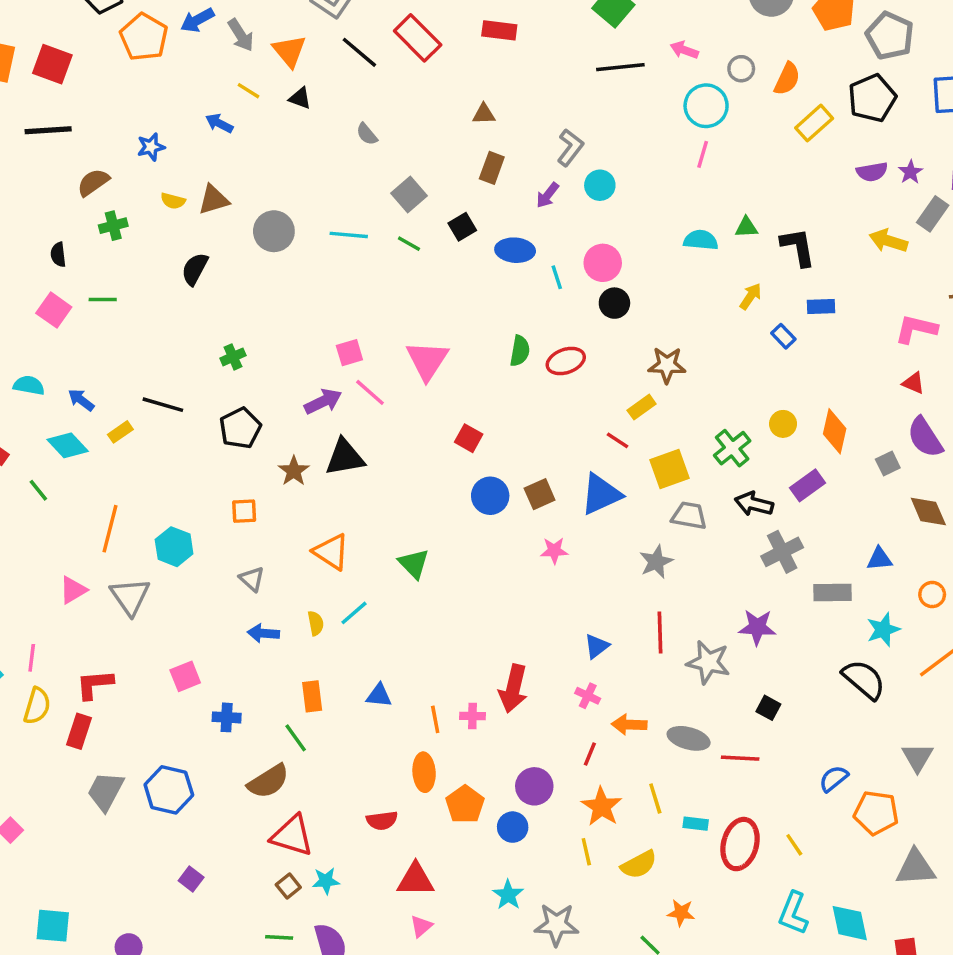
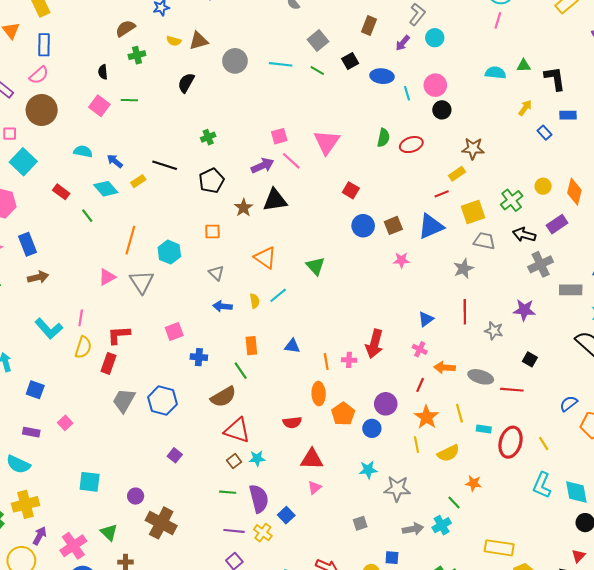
red line: (617, 440) -> (442, 194), turned -56
gray star: (708, 662) -> (494, 331), size x0.7
cyan star: (508, 895) -> (368, 470), turned 30

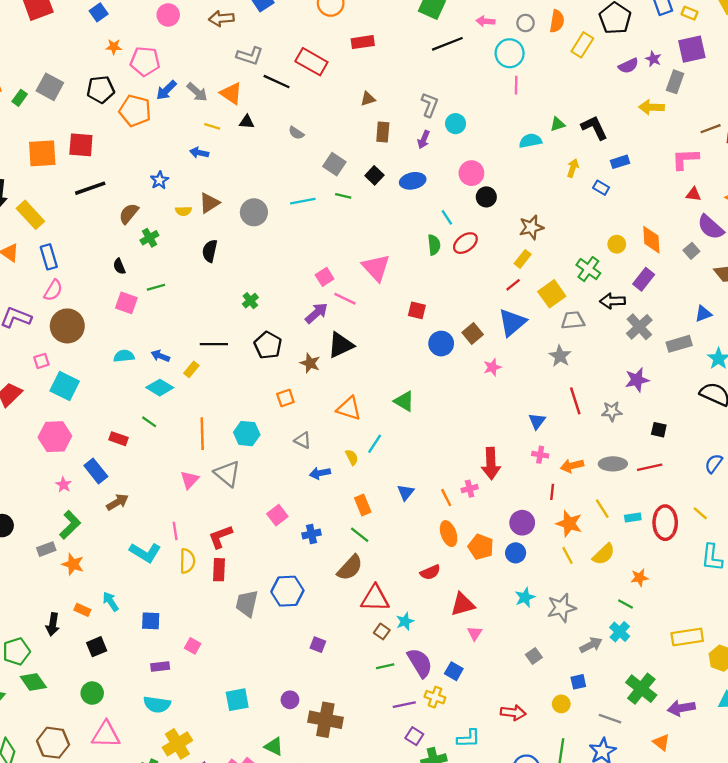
cyan line: (407, 93) -> (447, 217), moved
red rectangle: (61, 192) -> (118, 439), moved
blue triangle: (292, 346) -> (406, 492), turned -42

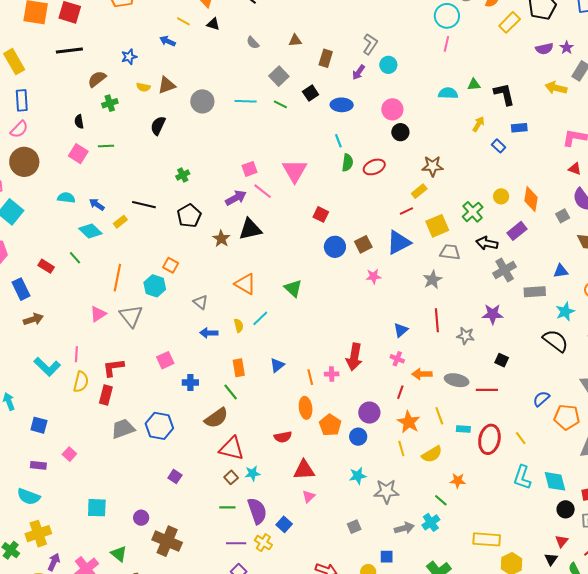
brown triangle: (368, 99) -> (295, 40), moved
cyan line: (447, 217) -> (338, 141), moved
orange square: (285, 398) -> (171, 265), moved, turned 35
gray trapezoid: (247, 604) -> (123, 429), turned 45

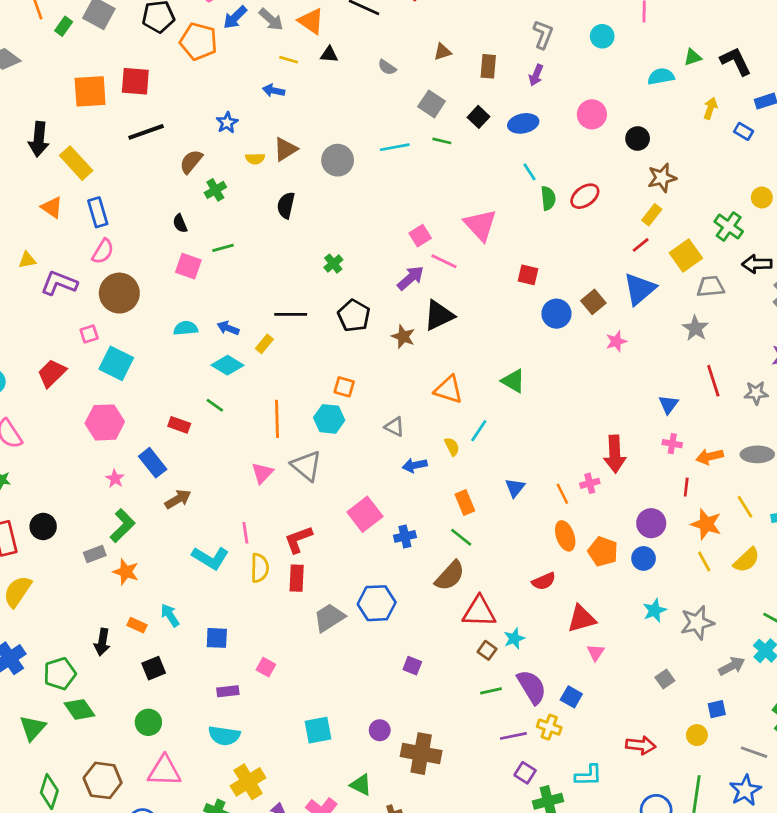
cyan circle: (388, 65) -> (602, 36), moved
black circle: (400, 132) -> (638, 138), moved
pink square: (165, 360) -> (365, 514), size x1.4

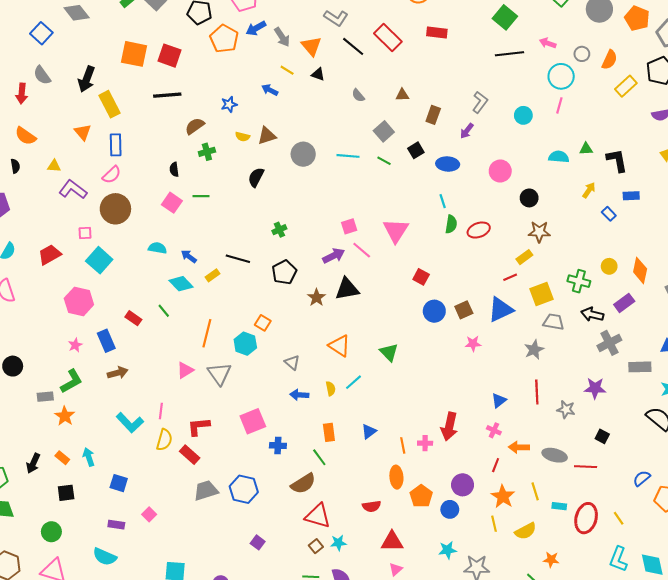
green cross: (729, 227) -> (579, 281), turned -35
red rectangle: (297, 578) -> (190, 455), turned -66

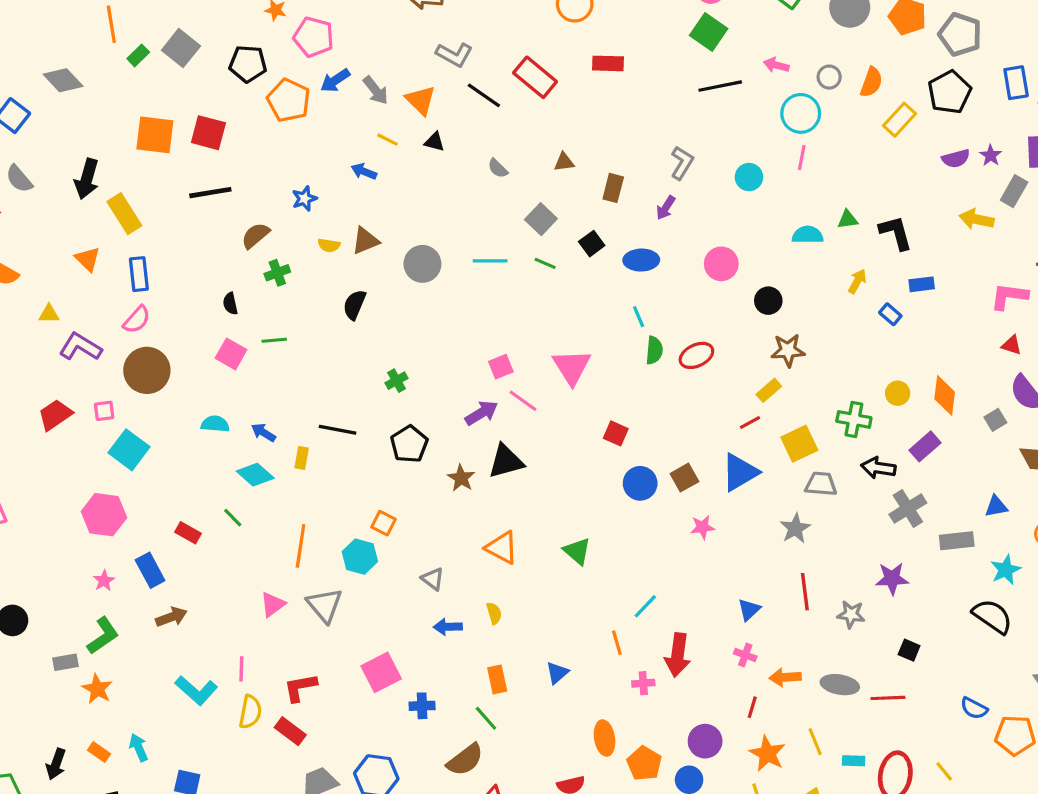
red trapezoid: (50, 255) -> (55, 415), moved
yellow rectangle: (213, 275) -> (302, 458), turned -40
cyan line: (353, 382) -> (645, 606), moved
orange line: (403, 445) -> (617, 643), moved
blue semicircle: (642, 478) -> (974, 708), turned -108

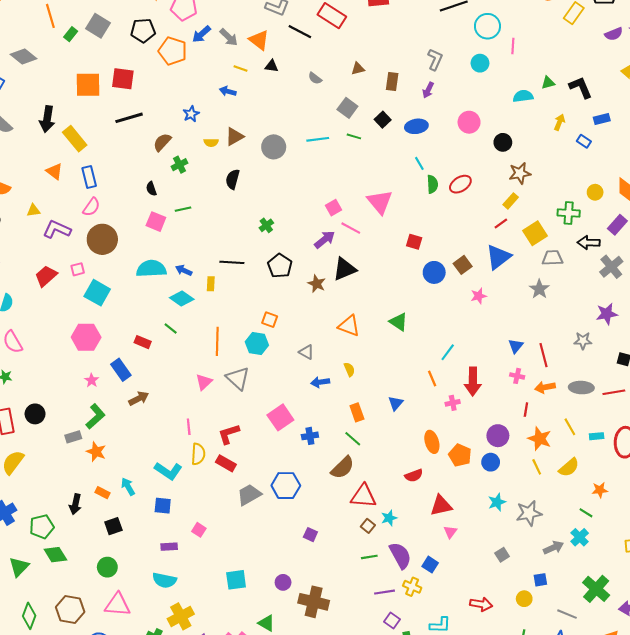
cyan circle: (801, 113) -> (487, 26), moved
cyan semicircle: (215, 424) -> (151, 269), size x1.6
red line: (805, 592) -> (543, 355), moved
cyan L-shape: (196, 690) -> (168, 471), moved

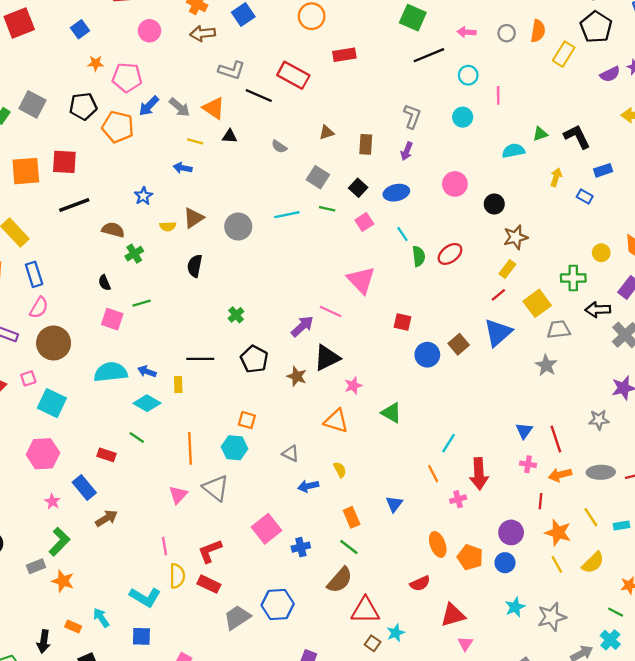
cyan circle: (487, 26) -> (468, 75), size x0.7
brown semicircle: (162, 142) -> (113, 230), turned 66
pink square: (333, 208) -> (364, 222), moved
pink star: (479, 296) -> (353, 386), moved

